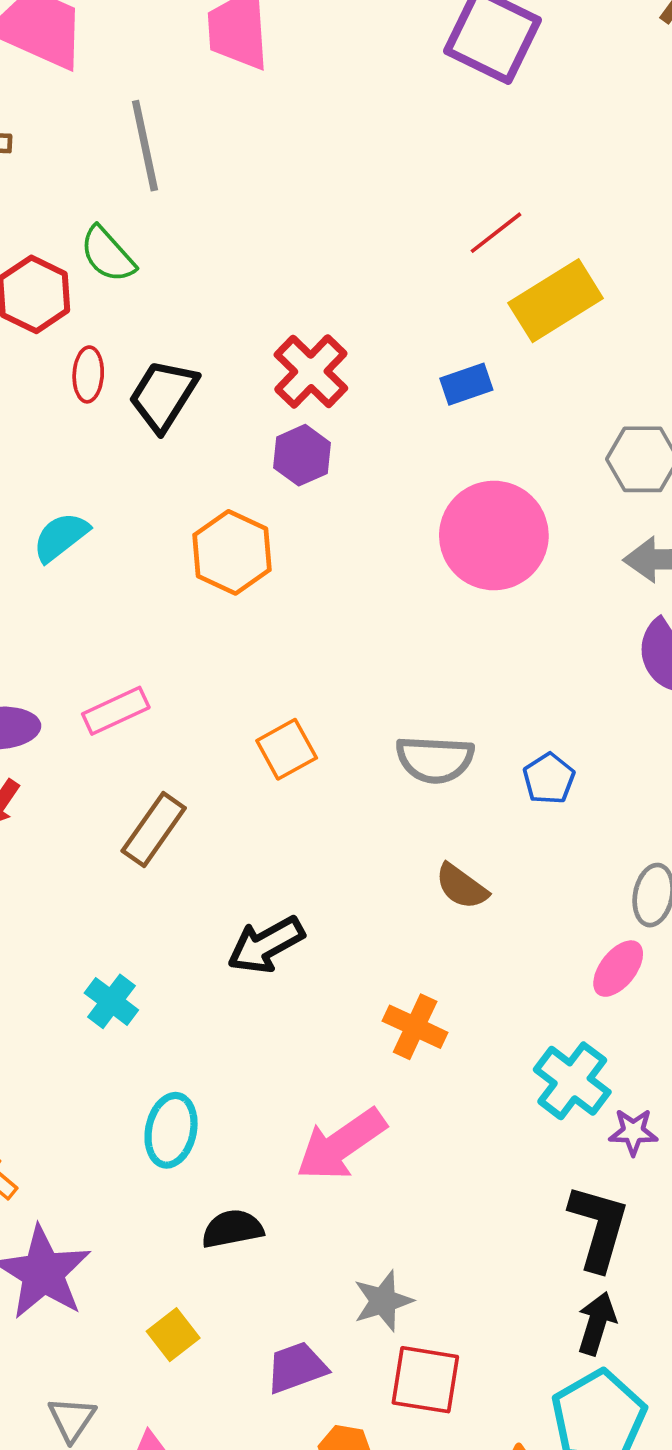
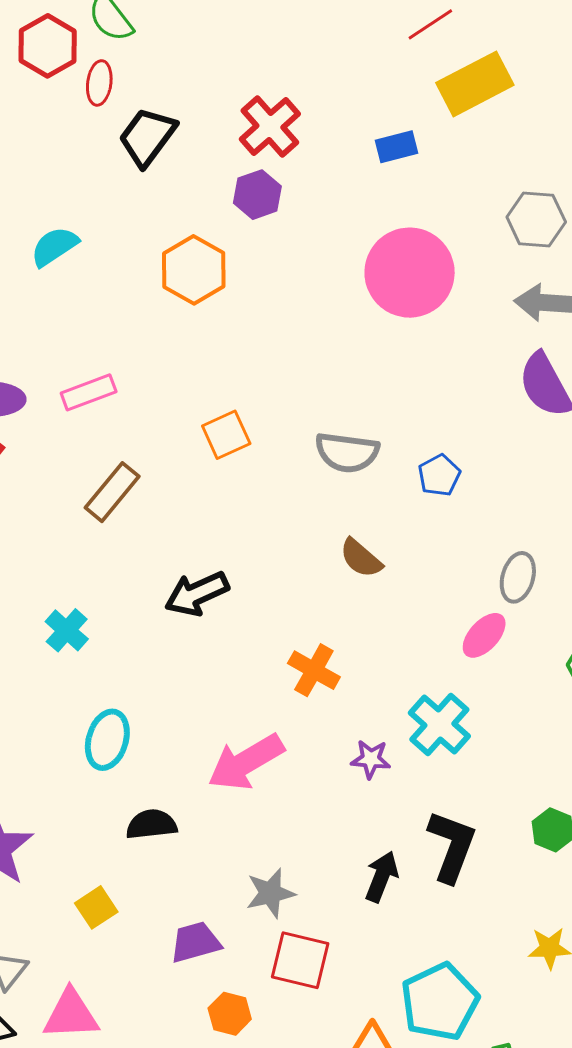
red ellipse: (88, 374) -> (99, 83), moved
purple star: (633, 1132) -> (371, 759), moved
black arrow: (597, 1323) -> (381, 877), moved

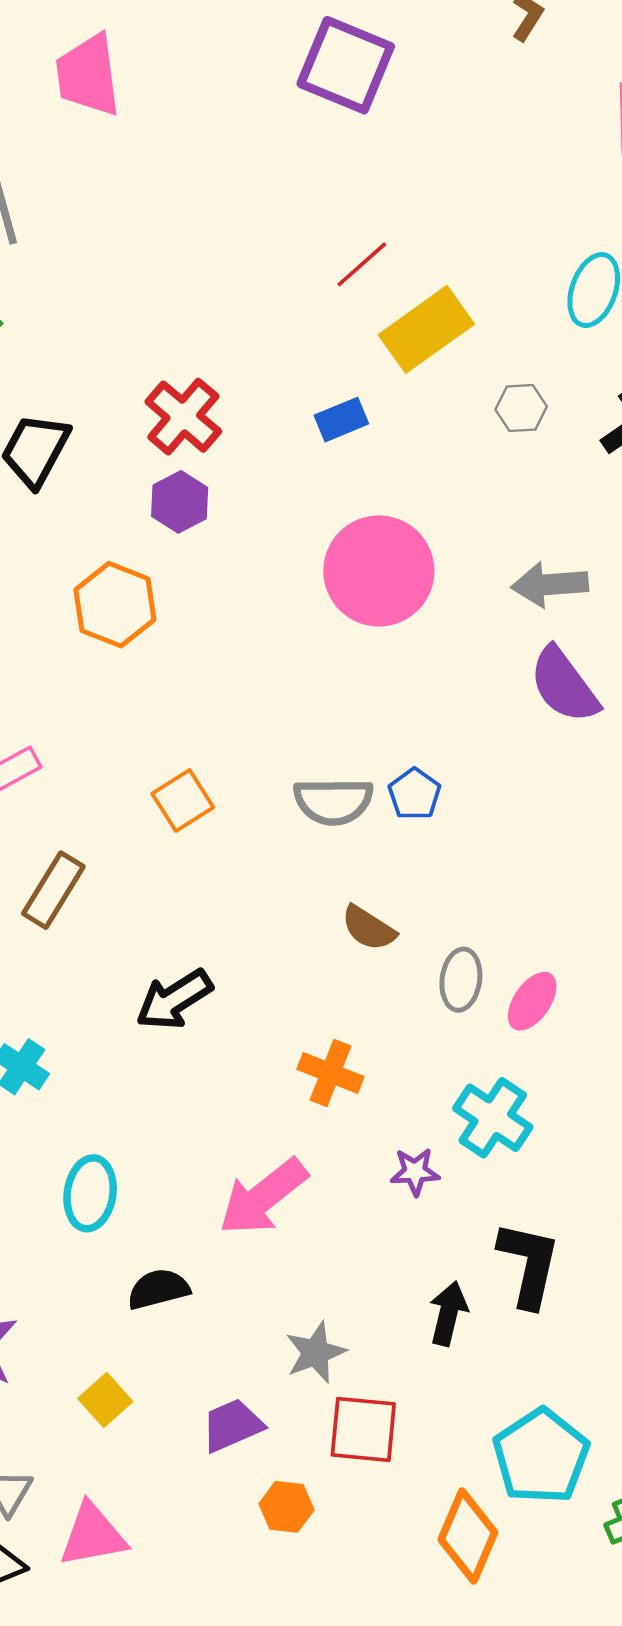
gray hexagon: (536, 219) -> (521, 408), moved, size x0.7
blue pentagon: (439, 475) -> (415, 794), moved
gray ellipse: (518, 577) -> (461, 980), moved

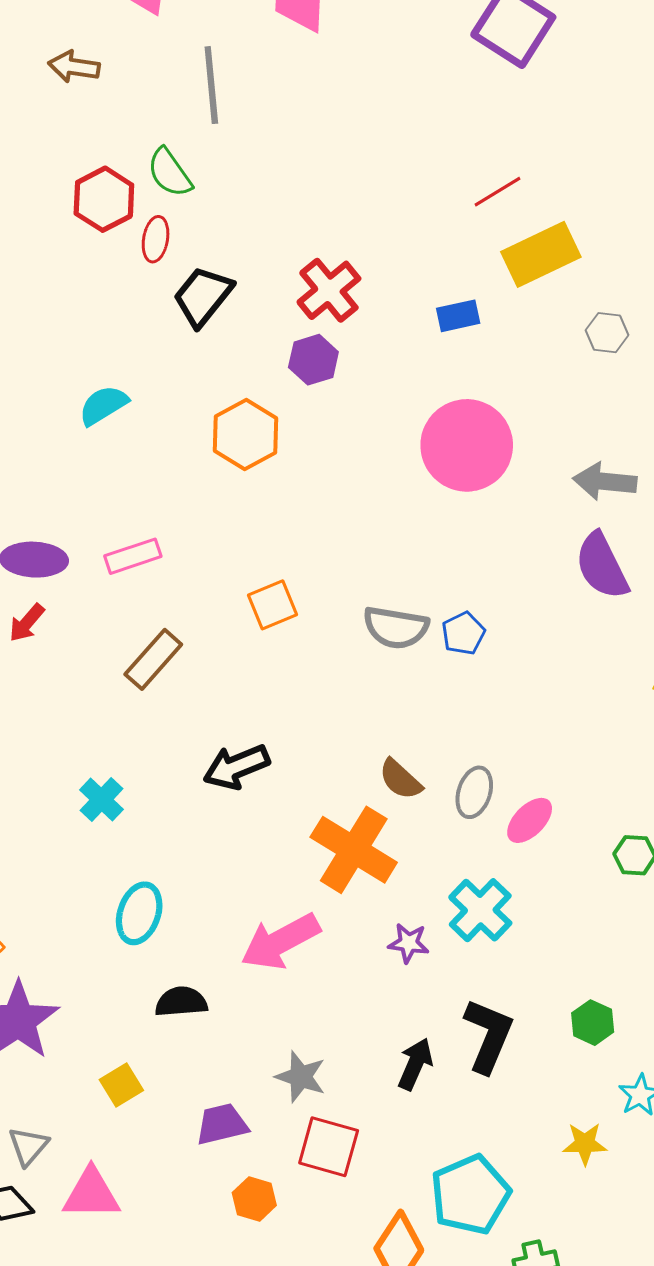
brown semicircle: (369, 928) -> (400, 779), moved
orange cross: (330, 1073) -> (354, 850), size x1.6
gray star: (315, 1353) -> (301, 1077), turned 30

